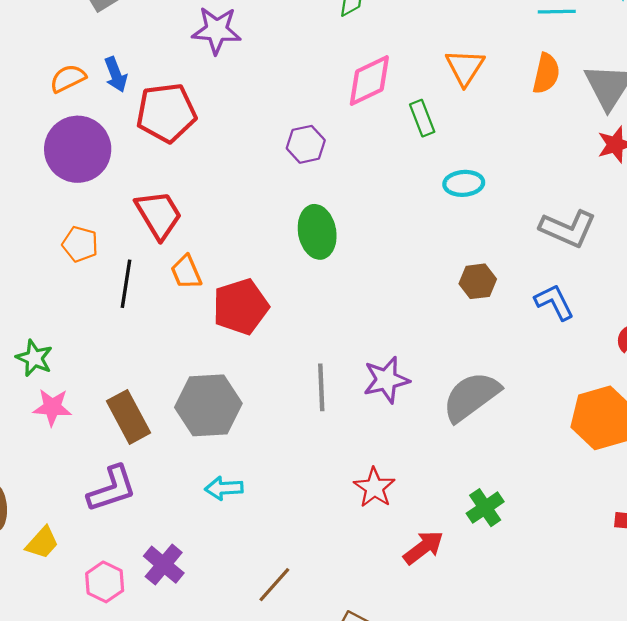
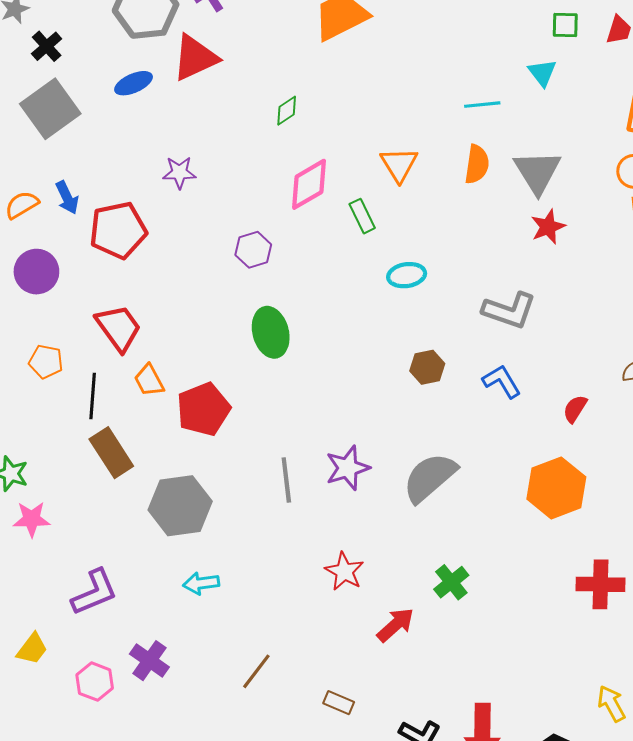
purple star: (217, 30) -> (179, 172), moved, size x0.7
purple circle: (78, 149) -> (36, 272), size x0.7
brown rectangle: (129, 417) -> (111, 453), moved

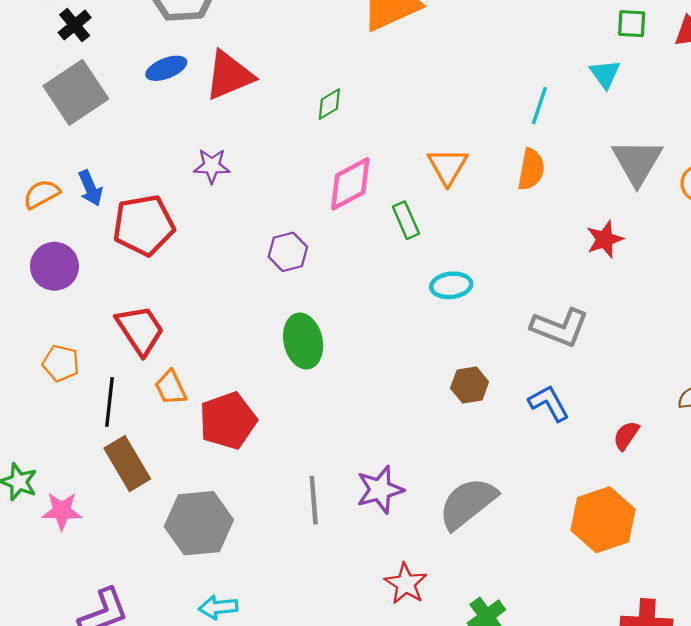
red triangle: (195, 58) -> (229, 75), moved
cyan line: (482, 105) -> (539, 106), turned -68
gray triangle: (537, 172) -> (637, 162), moved
pink star: (32, 519) -> (62, 511), moved
red star: (344, 571) -> (406, 584), moved

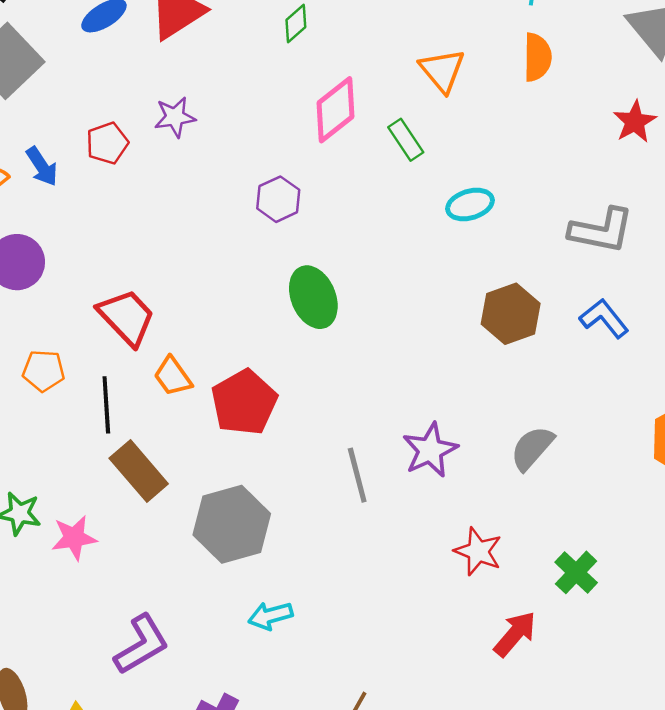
red pentagon: (144, 225) -> (107, 143), moved, size x0.6
brown hexagon: (470, 385) -> (511, 314), size x1.4
gray semicircle: (468, 503) -> (532, 448), size x0.7

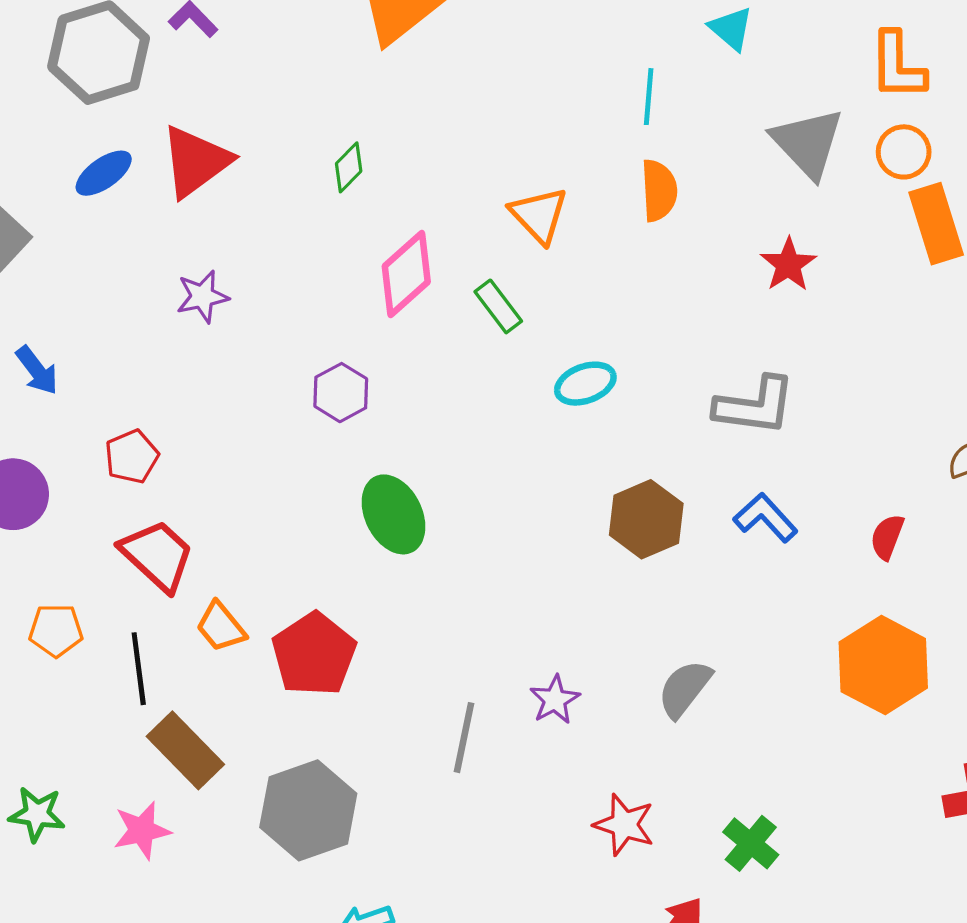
red pentagon: (107, 143) -> (132, 457), moved
purple star: (430, 450) -> (555, 700), size x0.7
gray line: (357, 475) -> (464, 738), turned 30
pink star: (74, 538) -> (142, 830), moved

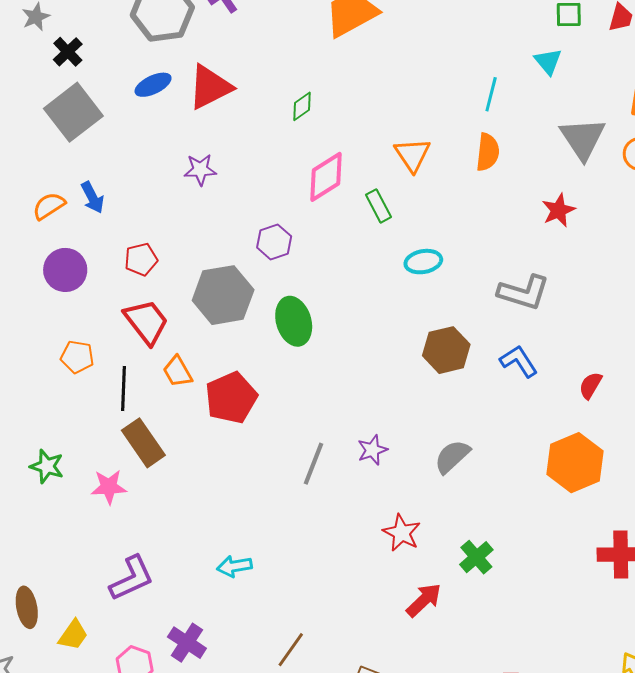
gray hexagon: (308, 810) -> (223, 295), moved

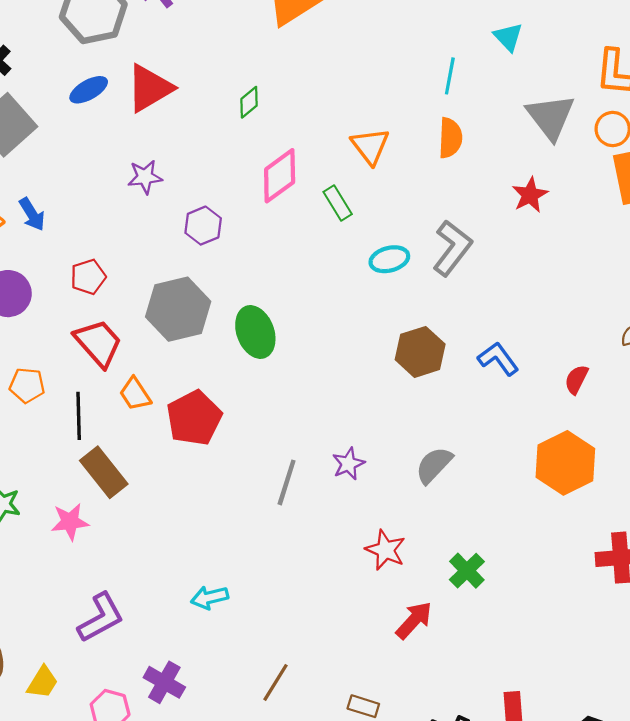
purple hexagon: (274, 242) -> (203, 226), moved
gray L-shape: (524, 292) -> (452, 248), moved, turned -66

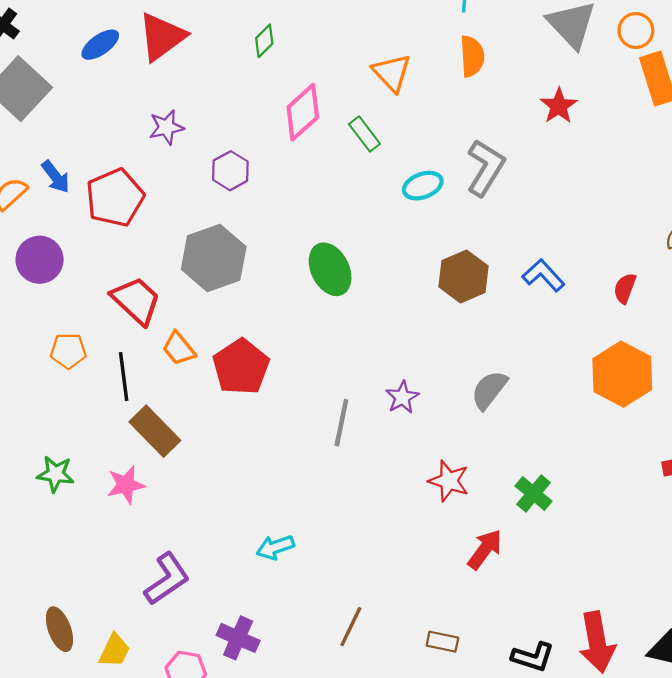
red pentagon: (88, 277) -> (115, 198), moved, size x1.6
green ellipse: (255, 332) -> (330, 269), moved

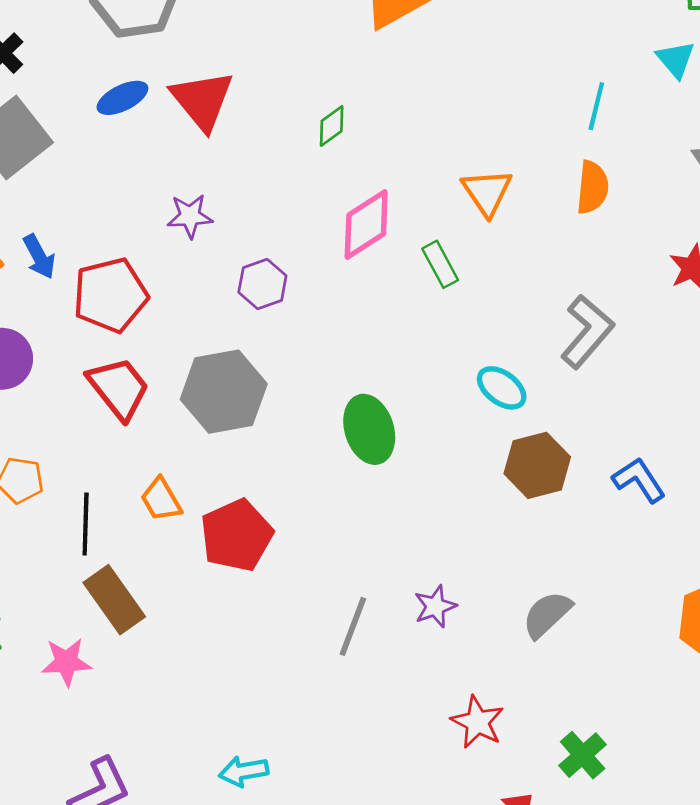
red triangle: (162, 37) -> (202, 100), turned -42
cyan ellipse: (423, 186) -> (502, 388), moved, turned 48
red trapezoid: (136, 301) -> (119, 388), moved

